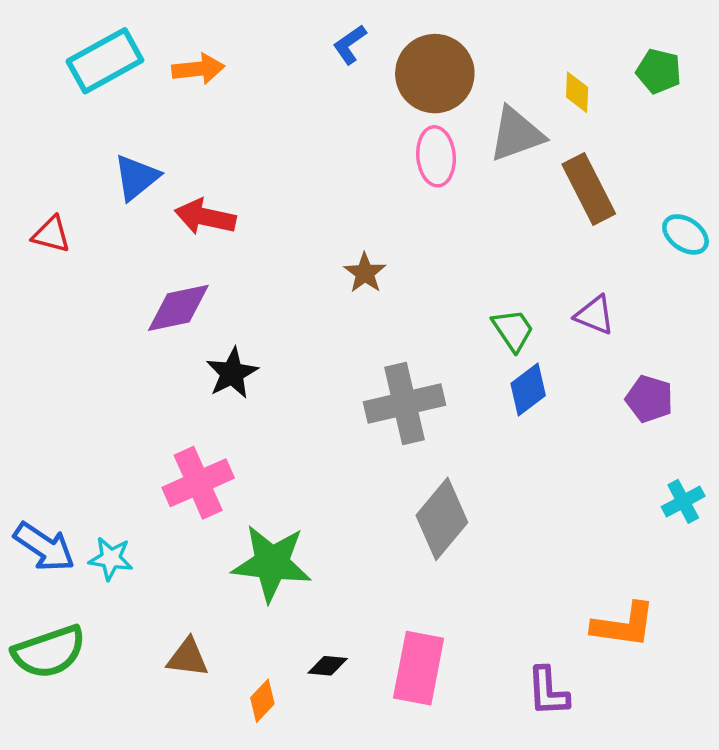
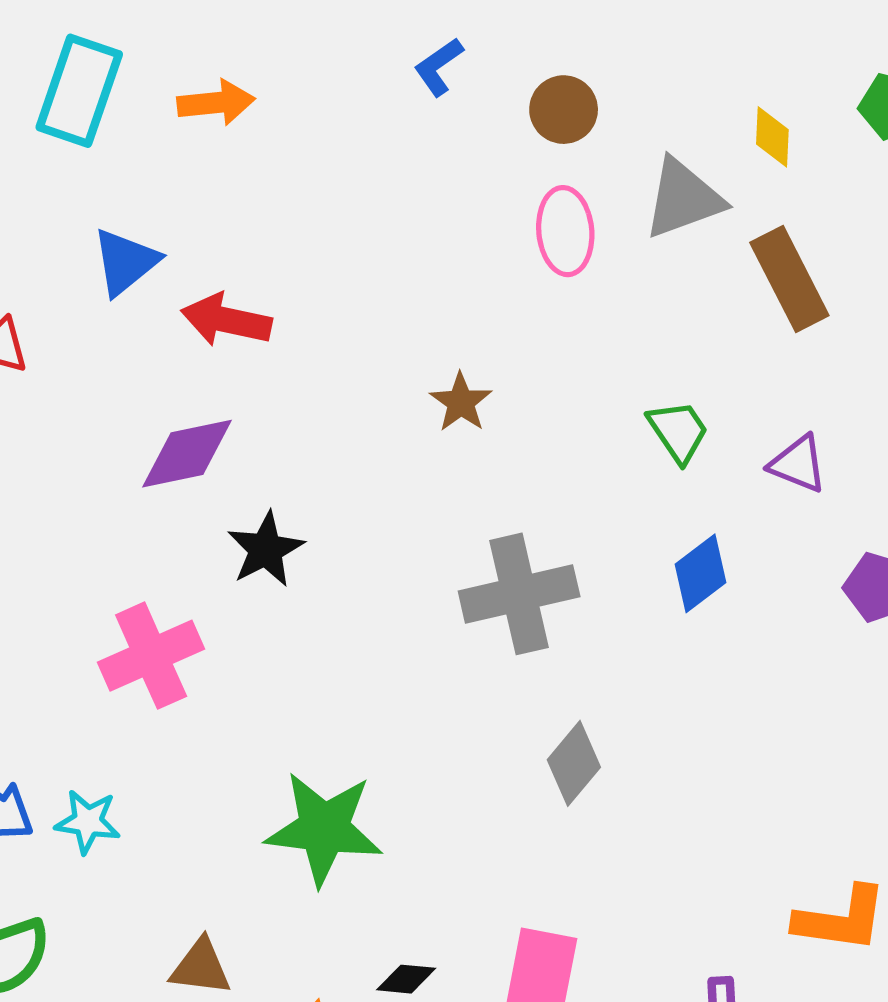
cyan rectangle: (105, 61) -> (79, 91), turned -42
brown circle: (435, 74) -> (564, 110), size x0.6
green trapezoid: (513, 330) -> (678, 431), moved
pink cross: (198, 483) -> (151, 656), moved
gray diamond: (442, 519) -> (574, 763), size x0.7

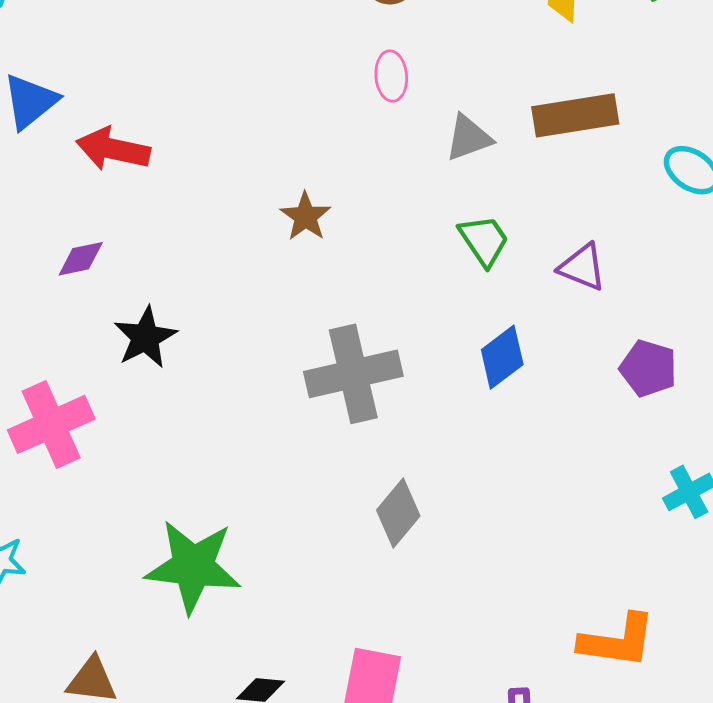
gray triangle: (683, 199) -> (468, 138), moved, size x0.7
pink ellipse: (565, 231) -> (391, 76), size x0.7
brown rectangle: (789, 279) -> (575, 115), turned -72
purple diamond: (187, 454) -> (81, 259), size x0.6

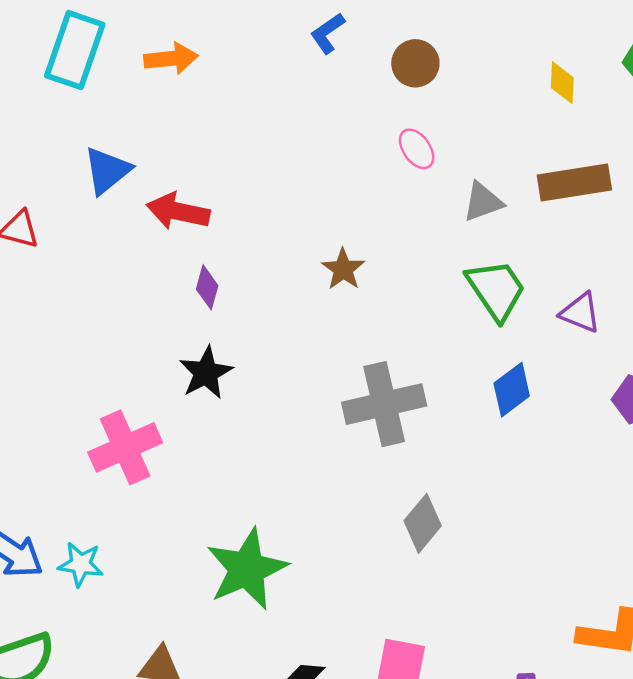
pink ellipse: (391, 76) -> (417, 149), turned -30
green trapezoid: (484, 240) -> (496, 290), size x1.4
purple diamond: (81, 259) -> (207, 287), moved, turned -63
green star: (193, 566) -> (247, 569), turned -30

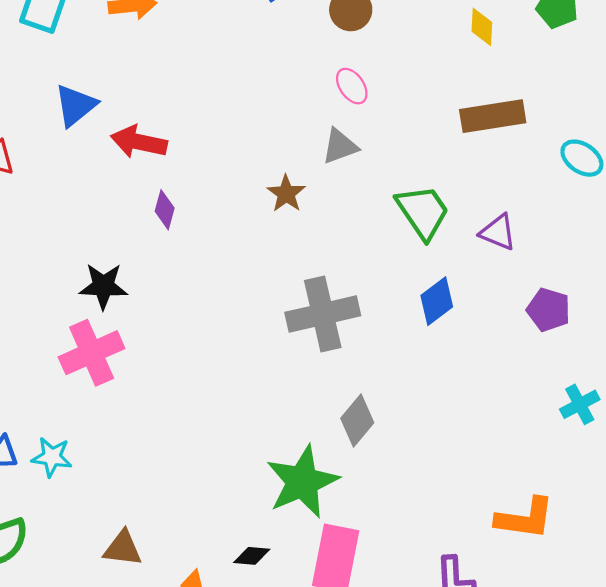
gray triangle: (483, 202) -> (340, 146), moved
black star: (206, 373) -> (103, 286), moved, turned 30
green star: (247, 569) -> (302, 482), moved

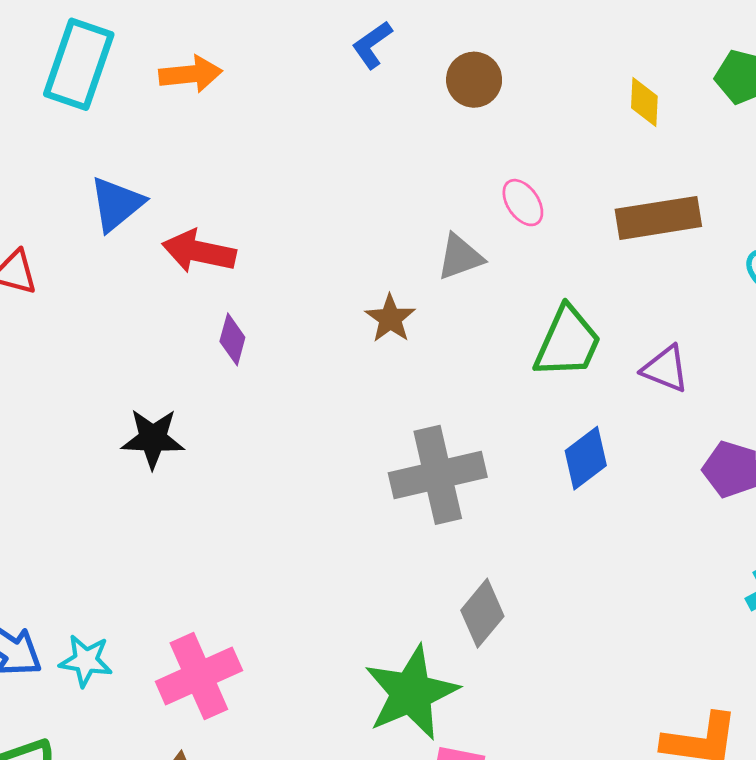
pink ellipse: (352, 86) -> (523, 203), moved
green trapezoid: (423, 212) -> (568, 342), turned 58
pink cross: (92, 353) -> (199, 676), moved

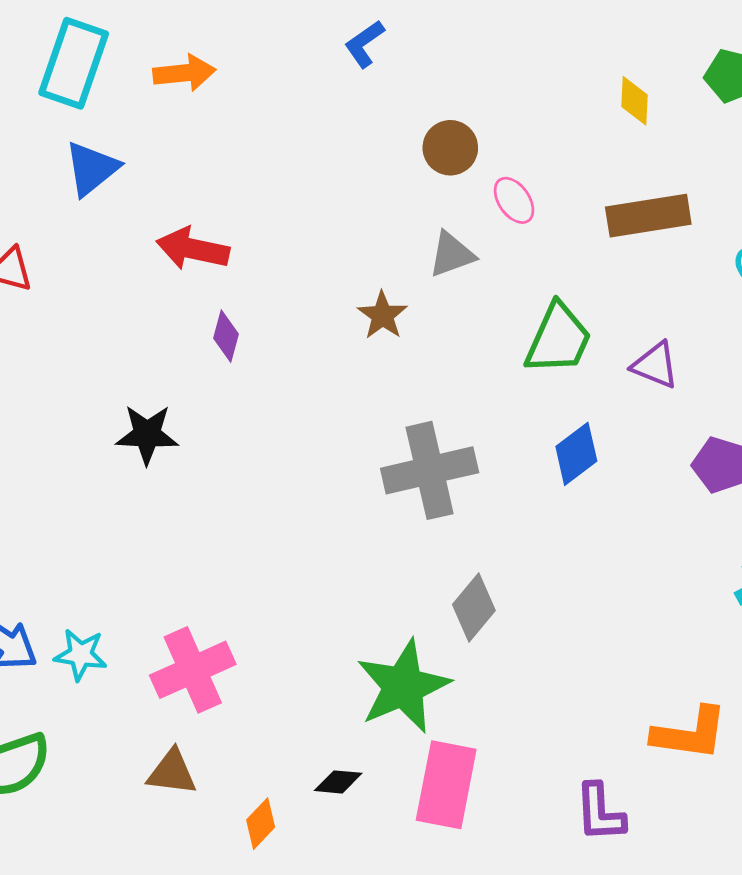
brown circle: (474, 80) -> (450, 148), moved
blue triangle: (117, 204) -> (92, 169), moved

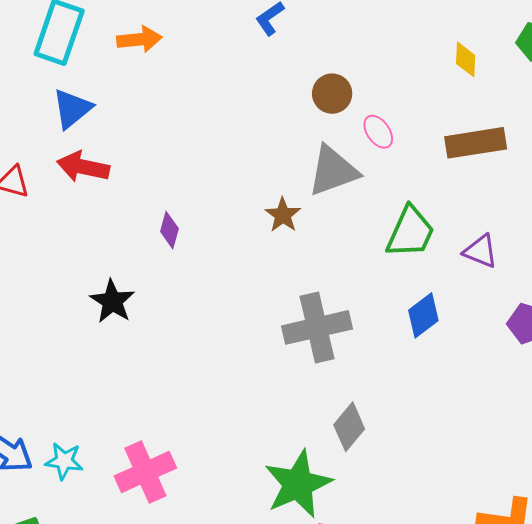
red arrow: (193, 249) -> (83, 167), moved
gray triangle: (452, 254) -> (333, 171), size x1.5
black star: (147, 434) -> (112, 301), turned 30

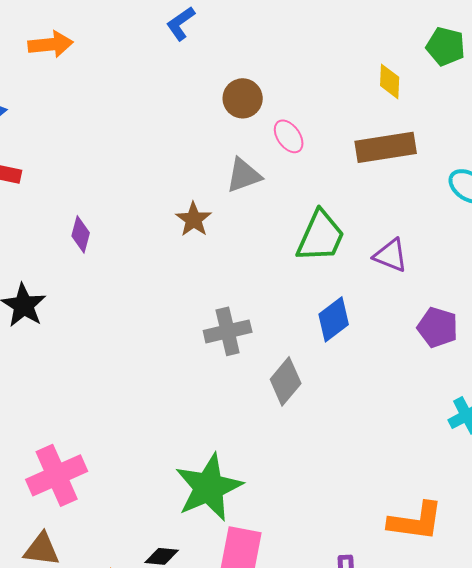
yellow diamond: (466, 59) -> (390, 81), moved
gray triangle: (333, 171) -> (244, 175), size x0.7
gray cross: (317, 327) -> (228, 331), size x0.7
gray diamond: (349, 427) -> (286, 381), moved

